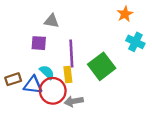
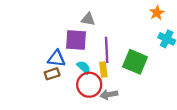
purple square: (39, 43) -> (76, 40), size x1.5
green square: (102, 66) -> (135, 62), turned -30
blue triangle: (33, 85) -> (56, 59), moved

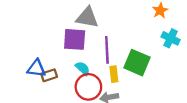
gray triangle: (88, 19) -> (87, 17), size x1.5
blue triangle: (56, 59) -> (36, 68), moved
yellow rectangle: (103, 69) -> (114, 74), moved

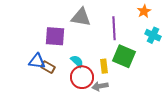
purple square: (75, 39) -> (55, 36), moved
purple line: (107, 50) -> (114, 28), moved
brown rectangle: (49, 75) -> (48, 67), turned 48

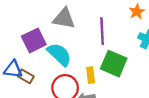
purple square: (55, 36) -> (34, 40), turned -30
cyan semicircle: (77, 61) -> (59, 54), moved, size x1.6

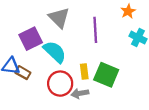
gray triangle: (64, 18) -> (59, 18), turned 35
green square: (114, 64) -> (106, 75), moved

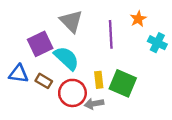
orange star: (128, 11) -> (138, 19), moved
brown rectangle: (23, 73) -> (44, 81), moved

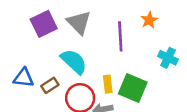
cyan cross: (157, 43) -> (168, 58), moved
purple square: (40, 44) -> (44, 24), moved
brown rectangle: (44, 81) -> (50, 85), turned -63

